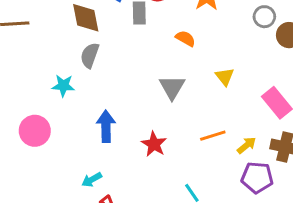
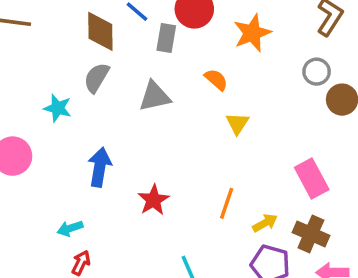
yellow triangle: (225, 77) -> (237, 123), moved
gray triangle: (172, 87) -> (155, 96), moved, turned 36
orange line: (213, 136) -> (227, 203), turned -65

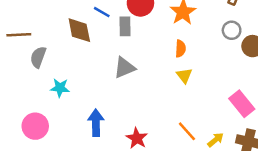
gray semicircle: (97, 78) -> (38, 57), moved
orange semicircle: (216, 80) -> (180, 49), moved, turned 63
orange line: (227, 203) -> (187, 131), turned -50

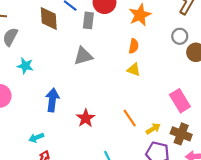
yellow triangle: (184, 76) -> (134, 70), turned -40

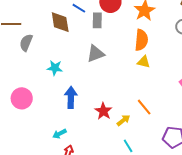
orange semicircle: (134, 46) -> (141, 40), size x1.5
cyan star: (25, 66) -> (55, 68), moved
yellow arrow: (153, 129) -> (123, 120), moved

